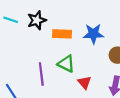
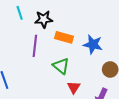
cyan line: (11, 20) -> (20, 13), turned 40
purple line: (41, 74) -> (35, 46), moved

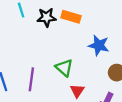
orange rectangle: (64, 37) -> (71, 17), moved
purple line: (35, 46) -> (31, 79), moved

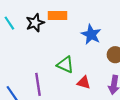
blue star: (99, 45) -> (91, 34), turned 30
red triangle: (77, 91) -> (84, 82), turned -32

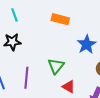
black star: (35, 23) -> (12, 42), moved
green triangle: (65, 65) -> (56, 66), turned 30

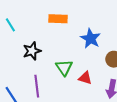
black star: (12, 42) -> (32, 51), moved
red triangle: (69, 87) -> (85, 78), moved

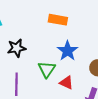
orange rectangle: (58, 19) -> (58, 20), moved
blue star: (91, 38) -> (67, 51), moved

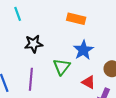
red triangle: (66, 83) -> (88, 82), moved

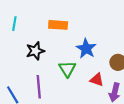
cyan line: (18, 14) -> (14, 24), turned 40
orange rectangle: (76, 19) -> (58, 25), moved

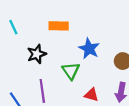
cyan line: (14, 24) -> (13, 27), turned -32
red triangle: (97, 80) -> (92, 95), moved

